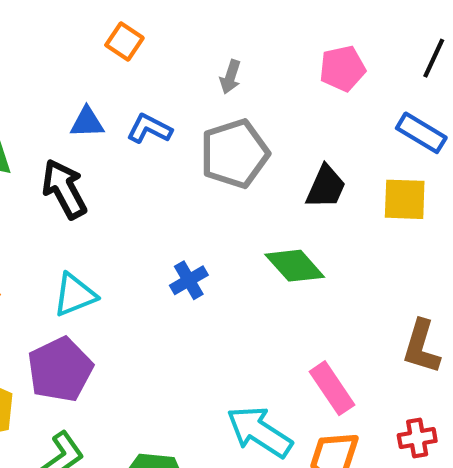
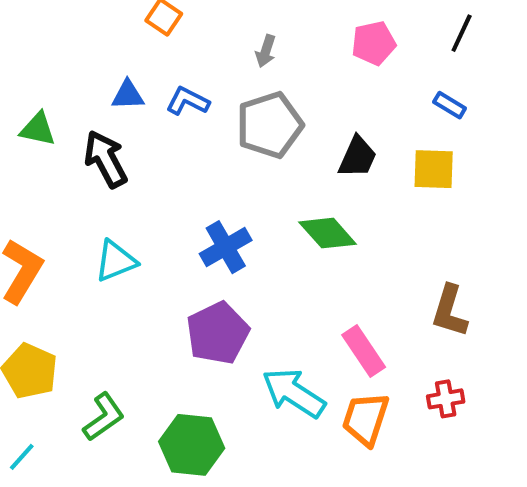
blue rectangle: (421, 133) -> (450, 105), size x0.7
blue cross: (189, 280) -> (226, 247), size x1.4
purple pentagon: (60, 370) -> (218, 333), moved

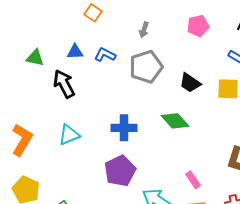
green triangle: (38, 129) -> (35, 58), moved
black trapezoid: (358, 157) -> (190, 83), turned 100
blue cross: (226, 247) -> (124, 128), turned 30
pink rectangle: (364, 351) -> (193, 180), size x0.7

